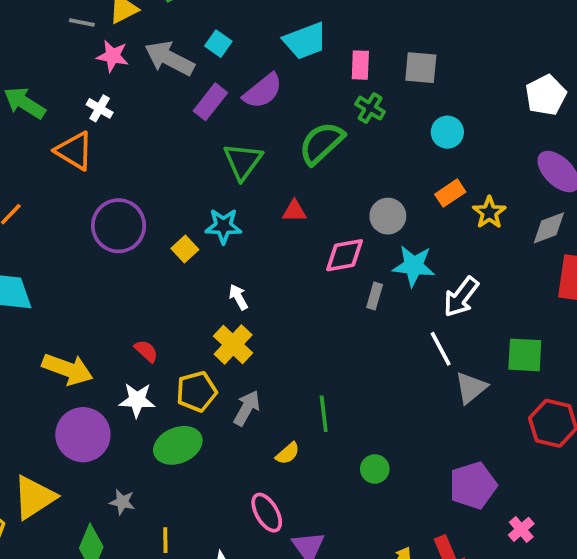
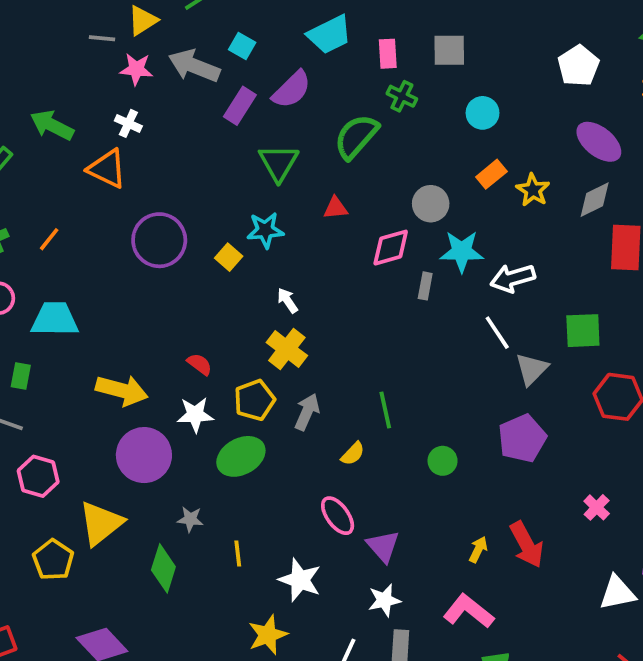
white arrow: (461, 297) -> (513, 278), turned 42
purple pentagon: (473, 485) -> (522, 438), moved

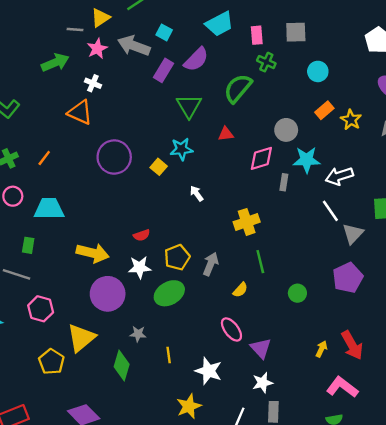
pink star: (136, 69) -> (97, 49), turned -30
green arrow: (52, 125) -> (55, 62), moved, turned 132
yellow cross: (287, 349) -> (247, 222), moved, turned 35
red semicircle: (200, 364) -> (142, 235), turned 126
pink L-shape: (469, 611) -> (342, 387), moved

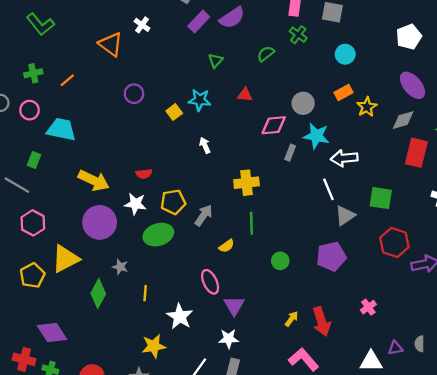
white cross: (93, 83) -> (142, 25), moved
green semicircle: (238, 88) -> (266, 54), size x0.6
green triangle: (189, 106) -> (216, 61), size x0.6
purple circle: (114, 157) -> (134, 94), size x0.6

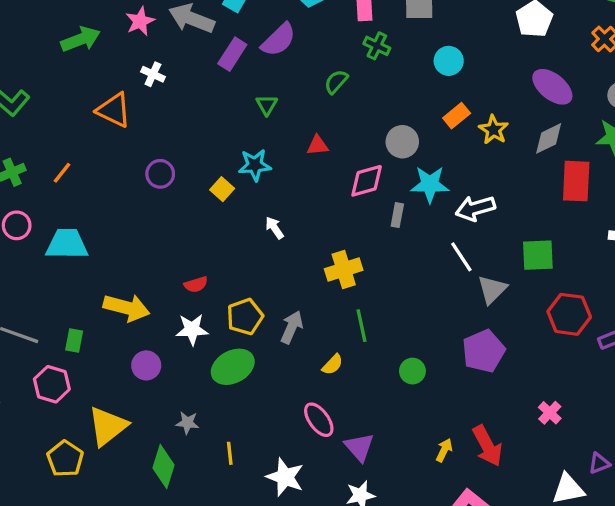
green rectangle: (34, 160) -> (74, 340), moved
purple circle: (100, 222) -> (146, 365), size x0.6

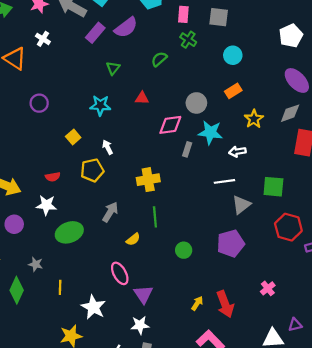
yellow star: (493, 130) -> (254, 119), moved
yellow square: (222, 189) -> (73, 137), moved
white arrow: (475, 208) -> (237, 152), size x0.7
white line: (461, 257) -> (224, 181), turned -72
yellow pentagon: (245, 317) -> (92, 170), moved

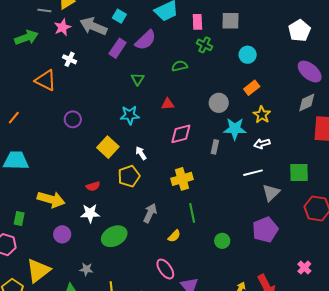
green semicircle: (159, 59) -> (180, 66), turned 35
yellow star: (254, 119) -> (262, 115), moved
pink diamond: (170, 125) -> (181, 134), moved
yellow square: (73, 137) -> (108, 147), size x1.5

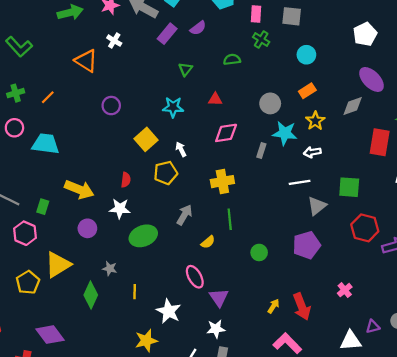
purple semicircle: (146, 40) -> (198, 28), size x0.7
gray diamond: (307, 103) -> (353, 106), moved
red semicircle: (93, 186) -> (126, 180), turned -72

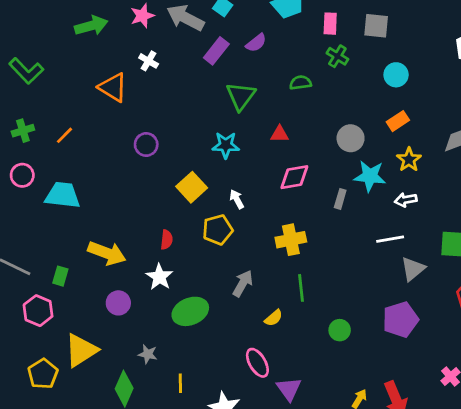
green triangle: (185, 69) -> (241, 96), size x1.6
white star: (120, 209) -> (159, 277), turned 30

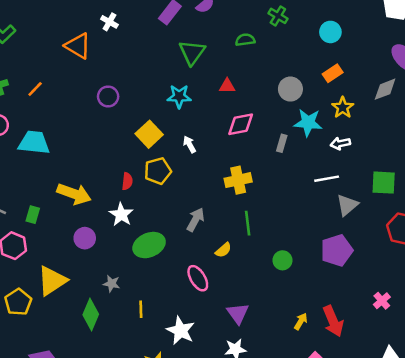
yellow pentagon: (218, 230) -> (158, 171), moved
pink ellipse: (257, 363) -> (198, 278), moved

